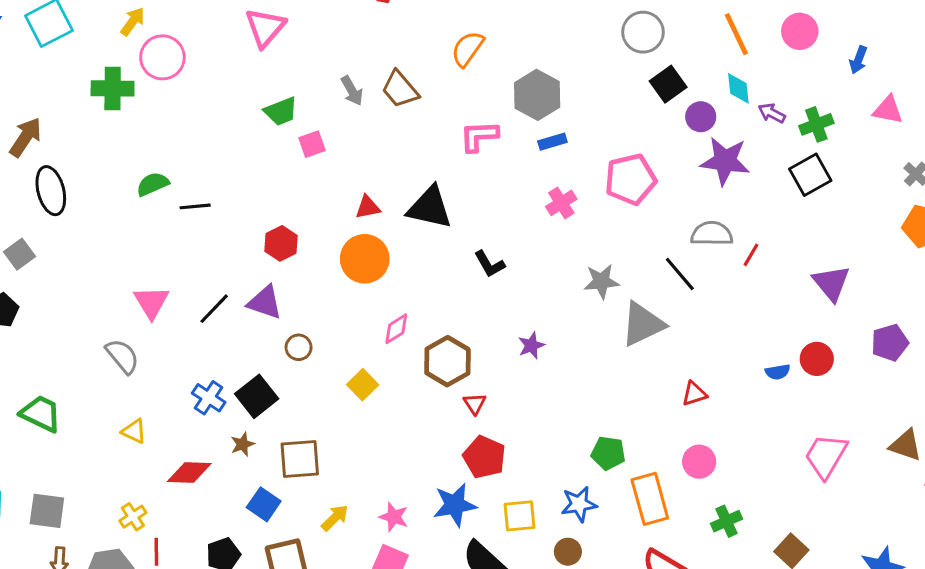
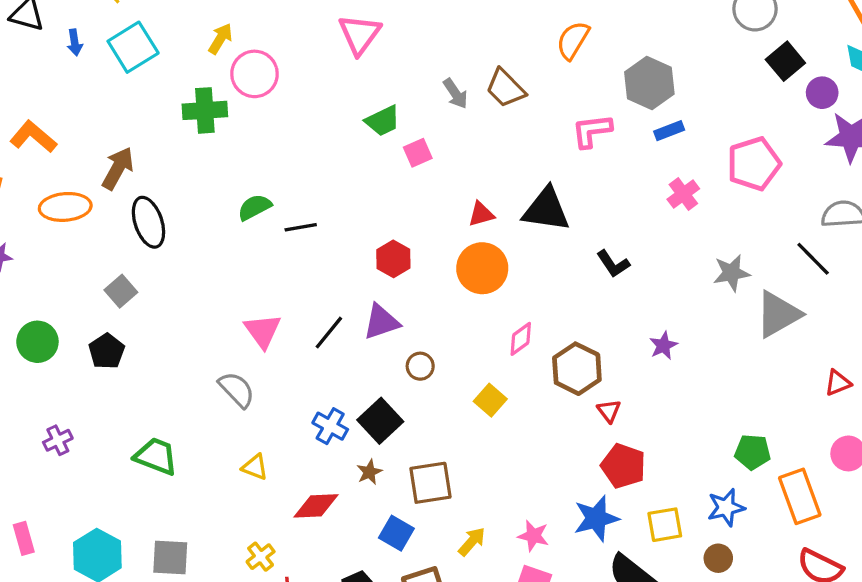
purple triangle: (265, 302) -> (381, 322), turned -33

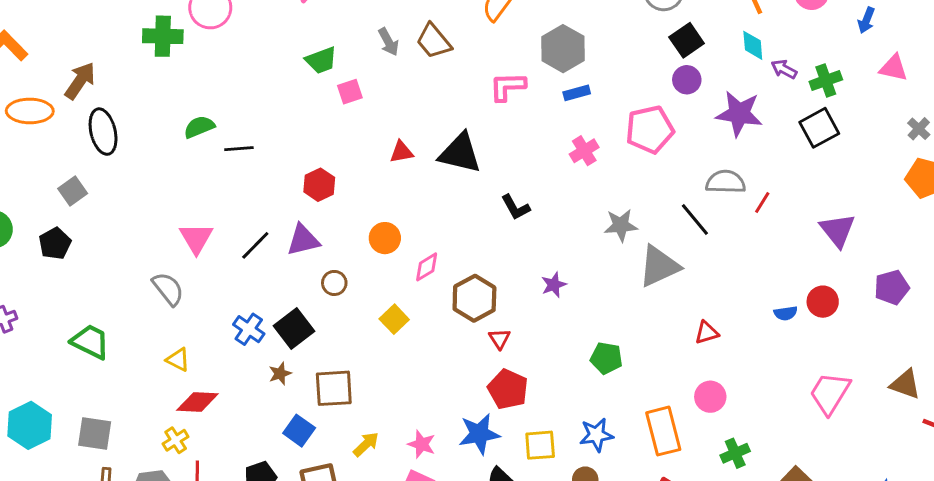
purple circle: (822, 93) -> (687, 80), moved
orange circle: (482, 268) -> (385, 238), moved, size x0.7
green pentagon: (753, 452) -> (606, 358), moved
red diamond: (316, 506) -> (197, 402), moved

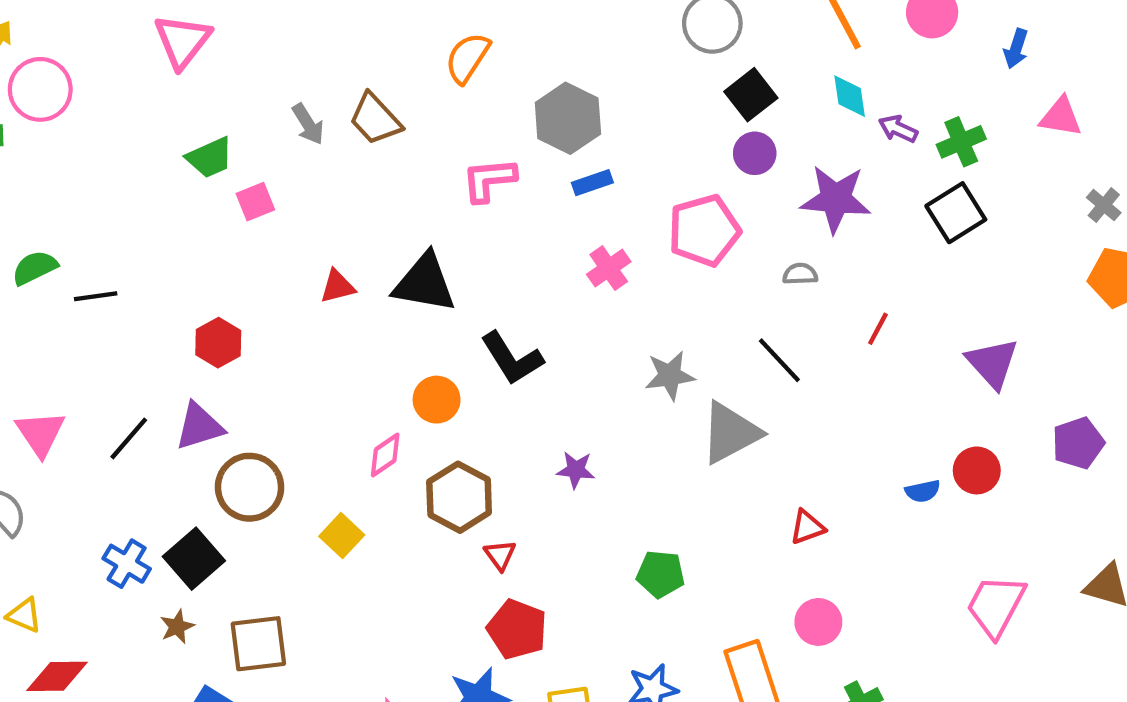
gray semicircle: (726, 182) -> (800, 274), moved, size x0.6
black L-shape: (516, 207) -> (512, 358), size x1.4
orange circle: (385, 238) -> (437, 400), moved
brown circle: (334, 283) -> (250, 487), size x1.8
purple star: (554, 285) -> (576, 470), turned 30

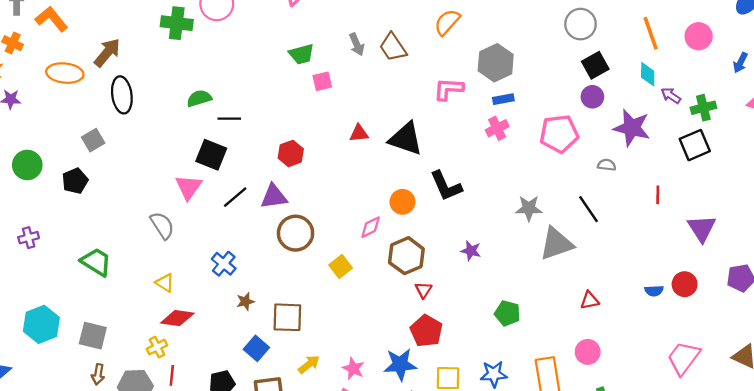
pink cross: (609, 268) -> (497, 128), moved
red line: (878, 329) -> (658, 195), moved, turned -36
black square: (194, 559) -> (211, 155), moved, turned -36

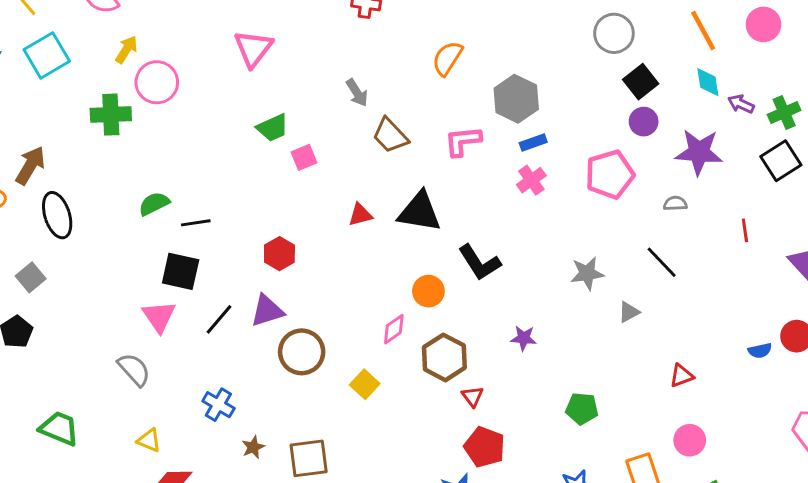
gray arrow: (357, 44) -> (357, 93), moved
brown trapezoid: (393, 47) -> (390, 135), moved
gray triangle: (556, 244) -> (629, 312), size x0.5

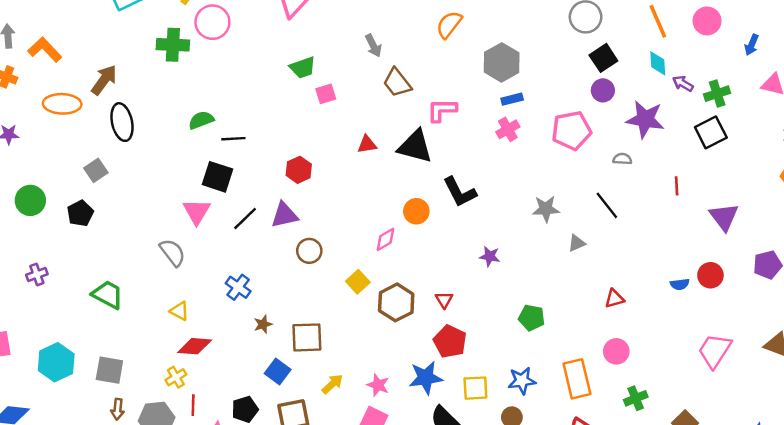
pink L-shape: (463, 141) -> (442, 110), moved
brown circle: (302, 352) -> (309, 251), size x0.7
brown hexagon: (444, 357) -> (396, 302), moved

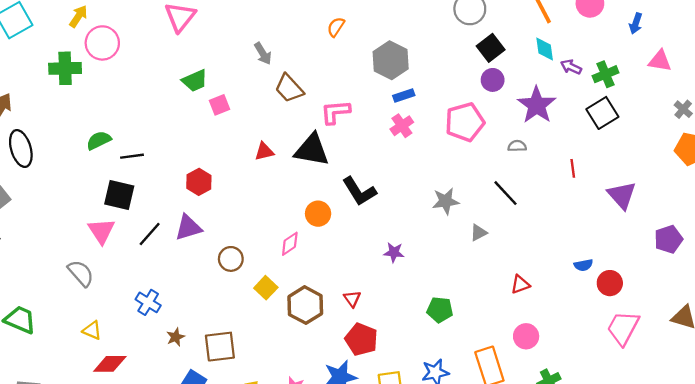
orange semicircle: (449, 25) -> (336, 27), size x0.7
purple star: (645, 119) -> (537, 105), turned 30
brown circle: (309, 251) -> (231, 259), moved
red circle: (710, 275) -> (610, 283), moved

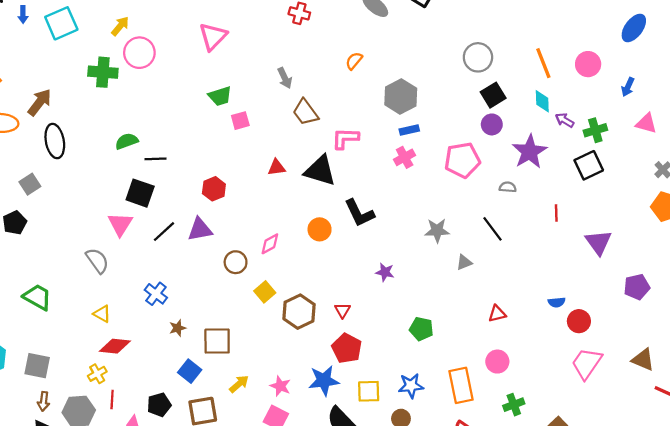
pink diamond: (290, 244) -> (270, 244), moved

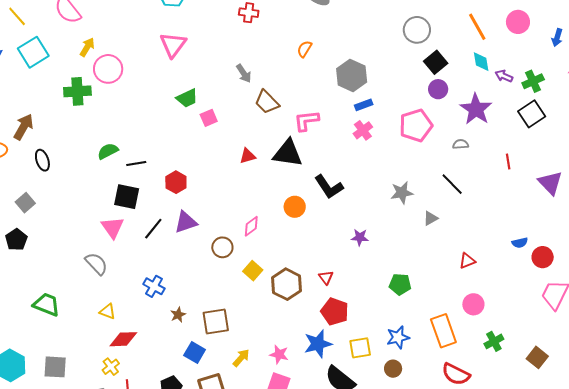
black ellipse: (55, 141) -> (42, 160), size x0.7
red hexagon: (214, 189) -> (176, 182), moved

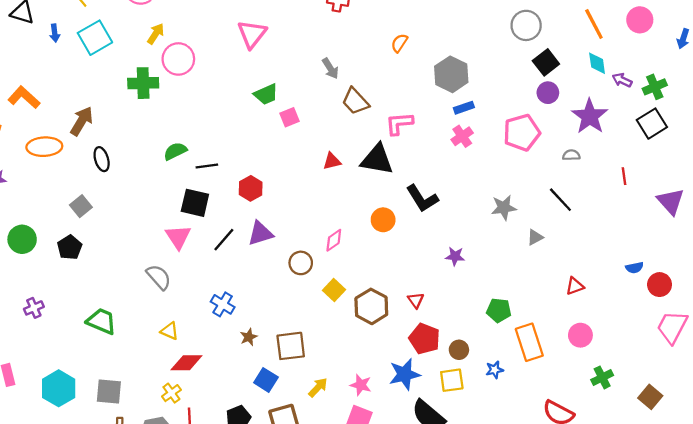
orange rectangle: (443, 331) -> (529, 342), moved
blue star: (398, 337) -> (495, 370), size x0.7
brown circle: (393, 369) -> (459, 350), moved

